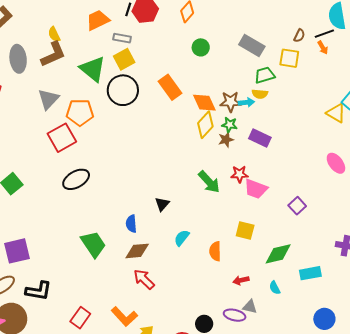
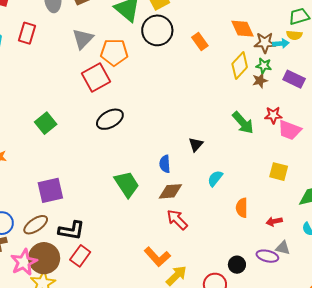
orange rectangle: (170, 87) -> (200, 42), moved, size x0.7
orange diamond: (204, 103) -> (243, 29), moved
orange semicircle: (215, 251) -> (242, 208), moved
red rectangle: (80, 318) -> (80, 256), moved

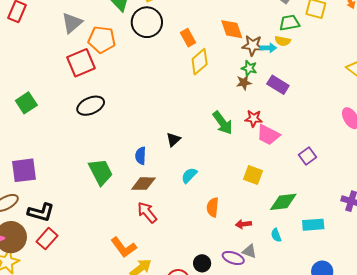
yellow diamond: (240, 65) -> (200, 62), moved

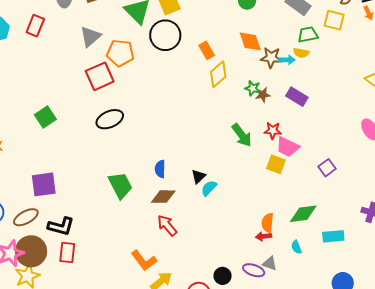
green star: (249, 68) -> (253, 88), moved
black triangle: (173, 140) -> (198, 176), moved
yellow square: (253, 175) -> (276, 164), moved
orange semicircle: (213, 207) -> (268, 223), moved
red rectangle: (47, 239) -> (67, 252), turned -35

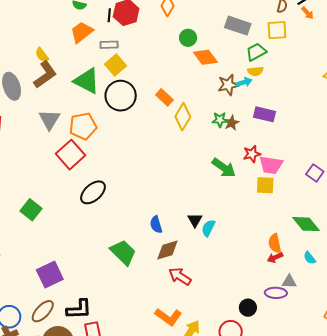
orange diamond: (250, 41) -> (205, 57), moved
green diamond: (303, 214) -> (306, 224), turned 76

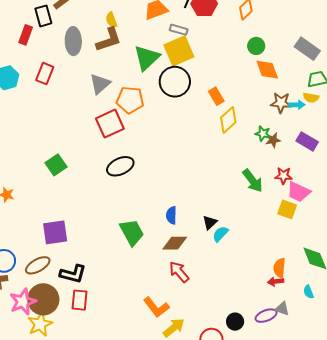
yellow square: (115, 65) -> (179, 51), size x1.4
green triangle: (87, 81) -> (147, 58), turned 32
purple ellipse: (276, 293) -> (266, 316), turned -40

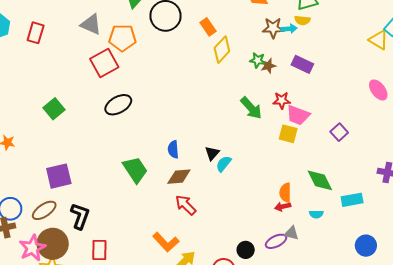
red rectangle: (45, 74) -> (36, 33), moved
gray triangle: (100, 84) -> (91, 24), turned -50
black L-shape: (73, 274) -> (80, 216), turned -80
cyan semicircle: (309, 292) -> (316, 214), turned -64
red rectangle: (80, 300) -> (99, 250), moved

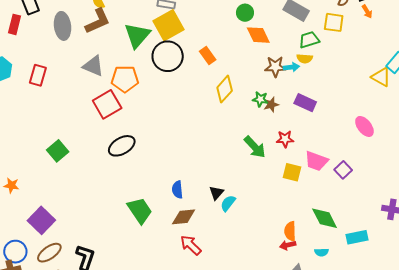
orange rectangle: (208, 27) -> (208, 56), moved
pink ellipse: (378, 90) -> (364, 126), moved
pink trapezoid: (298, 115) -> (316, 161), moved
purple square: (59, 176) -> (41, 220), moved, turned -32

